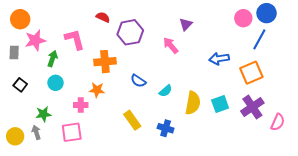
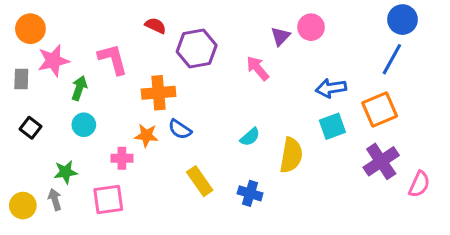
pink circle: (243, 18) -> (311, 27), moved
blue semicircle: (138, 81) -> (180, 129), moved
cyan square: (220, 104) -> (332, 126), moved

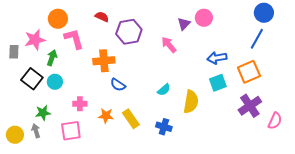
orange circle: (30, 29) -> (58, 19), moved
black square: (30, 128) -> (32, 79), moved, size x1.5
orange star: (146, 135) -> (106, 116), moved

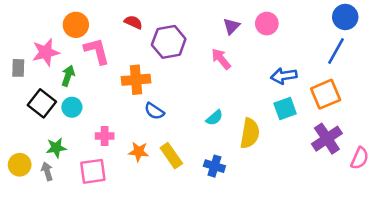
purple triangle: (184, 24) -> (231, 26), moved
yellow circle: (15, 135) -> (20, 165), moved

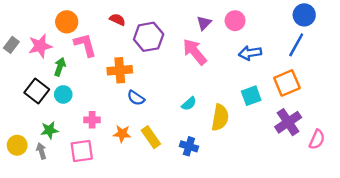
pink arrow: (221, 59) -> (195, 52), size x1.4
gray rectangle: (18, 68) -> (11, 45), moved, turned 35
blue arrow: (284, 76) -> (250, 53), moved

